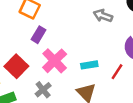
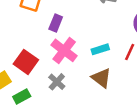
purple rectangle: (39, 35) -> (56, 23), moved

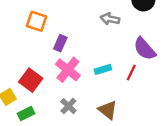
brown triangle: (101, 78) -> (108, 110), moved
gray cross: (57, 82) -> (68, 106), moved

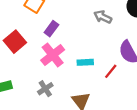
red square: (31, 80) -> (15, 42), moved

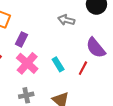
cyan rectangle: (85, 62) -> (58, 64), turned 72
gray cross: (45, 89) -> (26, 95), turned 32

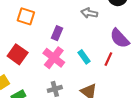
purple rectangle: (22, 39) -> (57, 33), moved

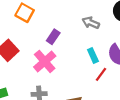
cyan rectangle: (84, 57) -> (93, 56), moved

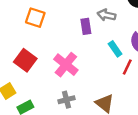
purple rectangle: (53, 37) -> (86, 26), moved, turned -32

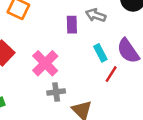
gray cross: (66, 100) -> (56, 92), moved

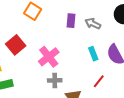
purple rectangle: (72, 25) -> (71, 21), moved
red line: (111, 74) -> (99, 81), moved

